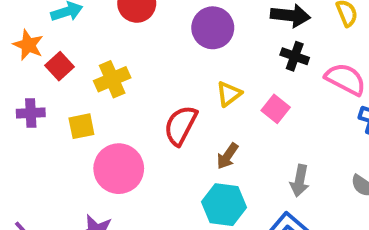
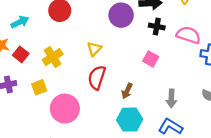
purple circle: (213, 28) -> (121, 15), moved
yellow triangle: (229, 94) -> (94, 49), moved

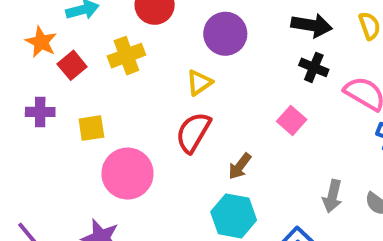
purple circle: (121, 15) -> (225, 34), moved
yellow cross: (53, 57) -> (126, 56), moved
gray arrow: (171, 98) -> (332, 196), moved

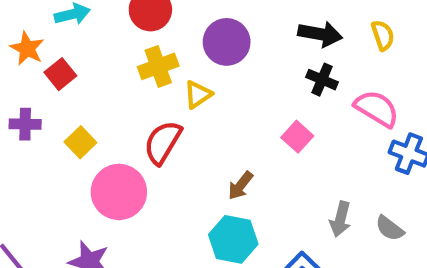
yellow cross: (126, 56) -> (158, 66), moved
yellow square: (91, 128) -> (80, 142), turned -36
red semicircle: (193, 132) -> (163, 142), moved

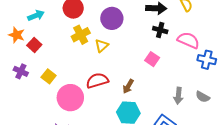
purple cross: (25, 124) -> (21, 71), turned 32
red semicircle: (163, 142) -> (97, 81), moved, turned 50

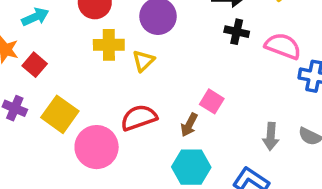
yellow cross: (81, 35) -> (109, 45), turned 30
pink square: (152, 59) -> (212, 101), moved
yellow square: (49, 76) -> (60, 114), size x1.5

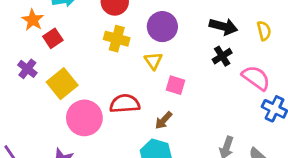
black cross: (237, 32) -> (222, 56), turned 30
yellow triangle: (143, 61) -> (153, 61), moved, turned -36
pink square: (212, 101) -> (176, 85), moved, turned -30

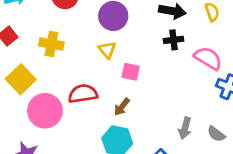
yellow cross: (117, 39) -> (51, 44), moved
black cross: (222, 56) -> (173, 40), turned 30

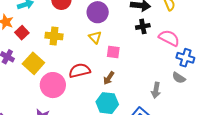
gray semicircle: (216, 134) -> (179, 78), moved

